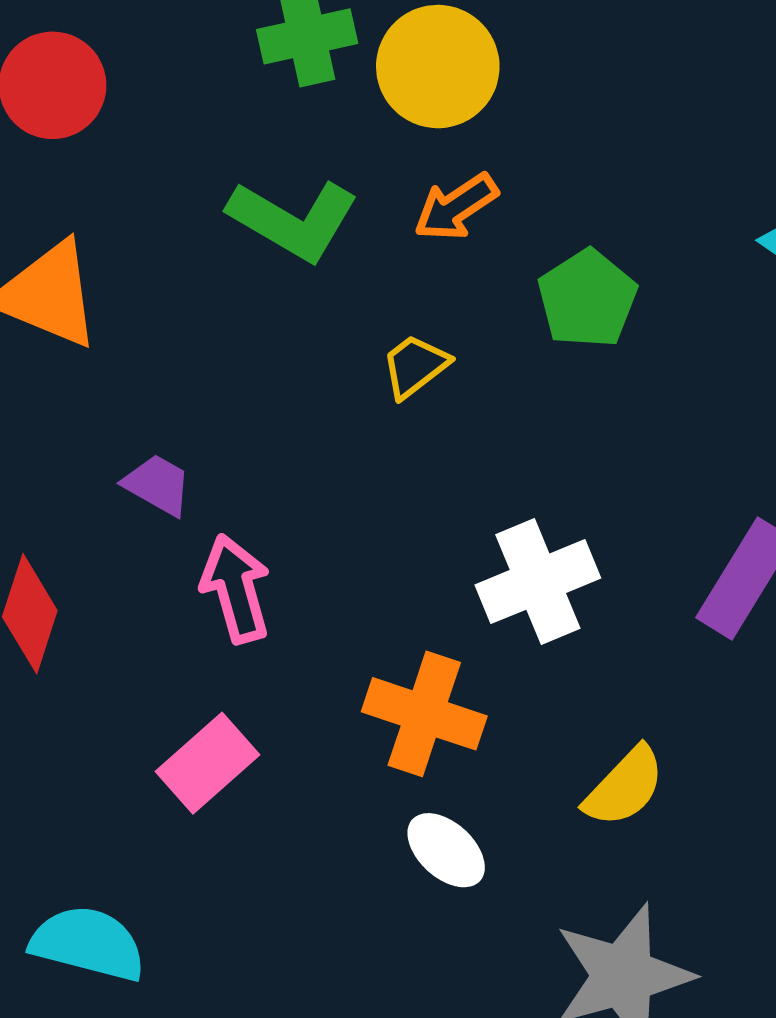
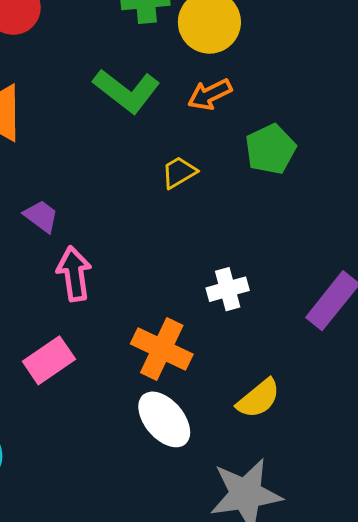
white cross: (538, 582) -> (228, 289), size x0.7
white ellipse: (446, 850) -> (164, 419), size x1.4

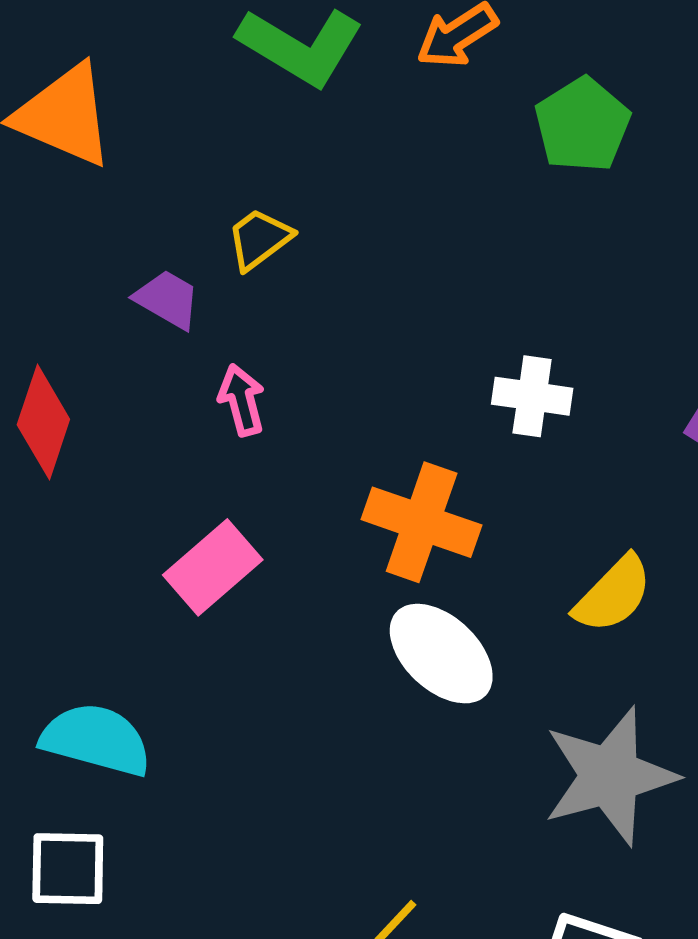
yellow trapezoid: (179, 172) -> (259, 239), moved
pink arrow: (74, 274) -> (242, 400), size x0.7
white cross: (228, 289) -> (532, 396), turned 30

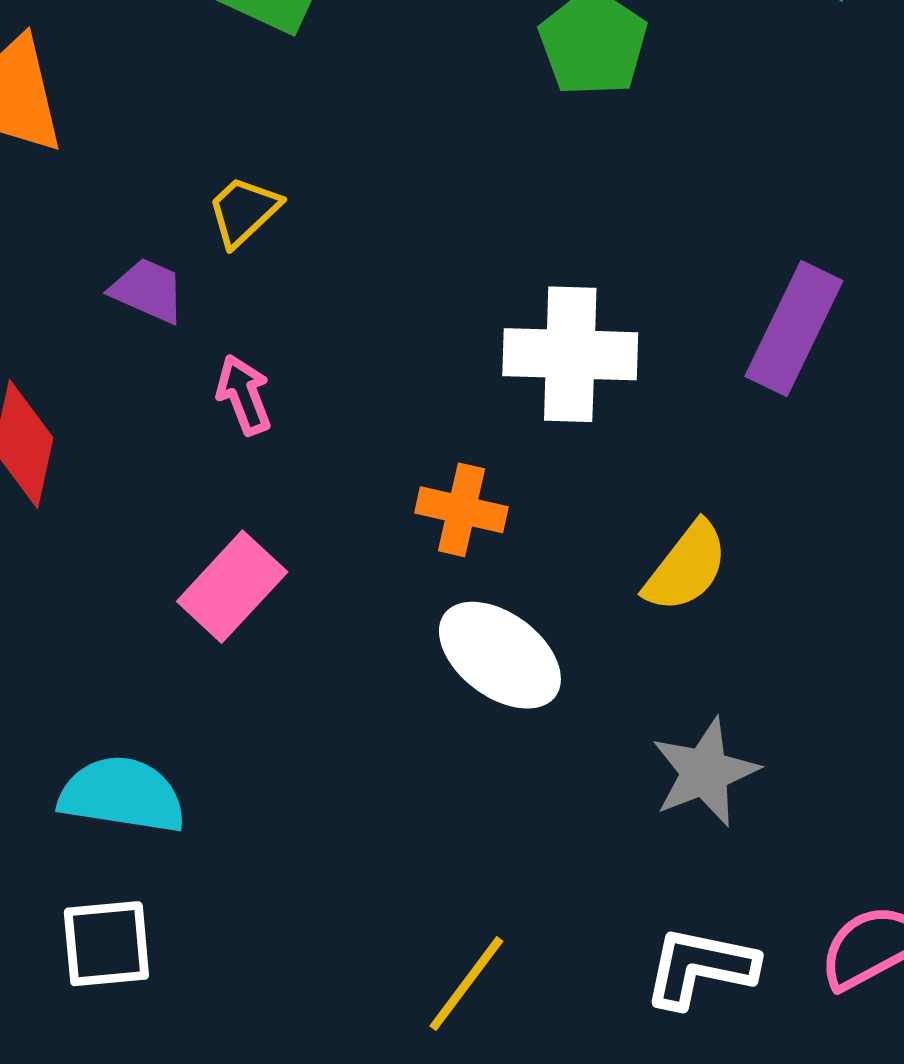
white cross: (532, 396) -> (570, 354), size x1.5
orange cross: (422, 522) -> (462, 510), size x0.7
gray star: (610, 776) -> (705, 772), size x0.7

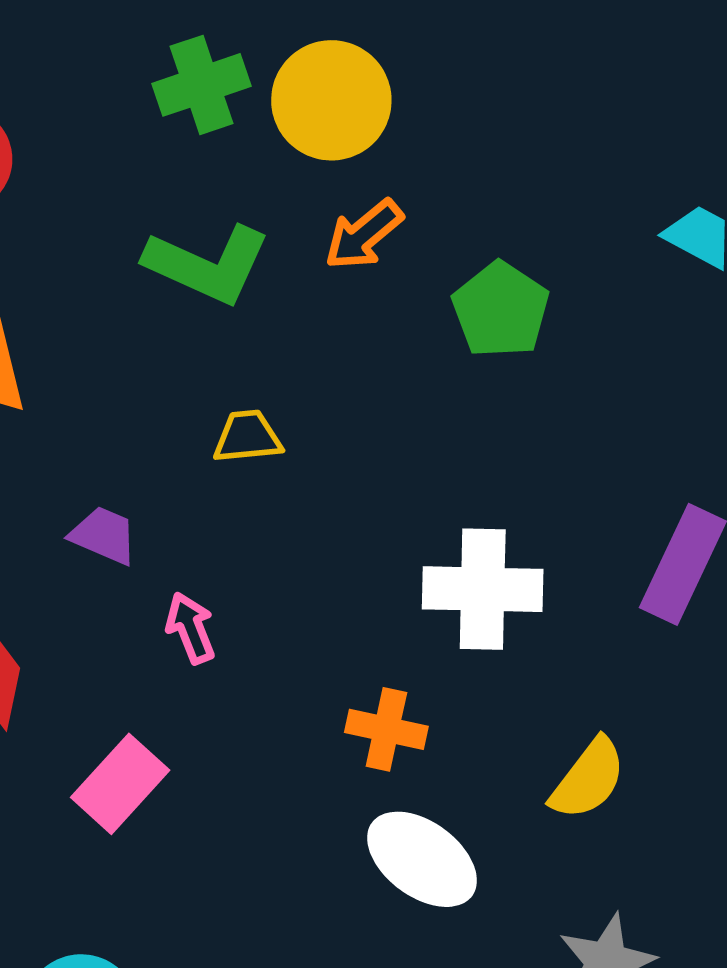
yellow trapezoid: (244, 211) -> (248, 437), moved, turned 38
pink rectangle: (232, 587) -> (120, 784), moved

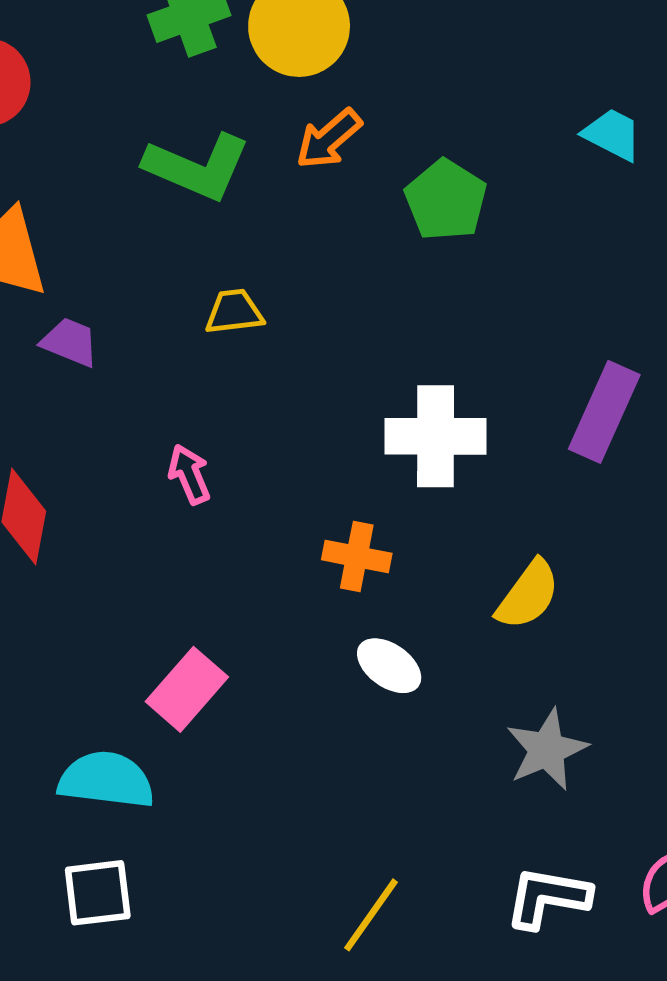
purple trapezoid: (104, 535) -> (70, 342), moved
pink rectangle: (120, 784) -> (187, 689), moved
white ellipse: (422, 859) -> (389, 666), size x0.7

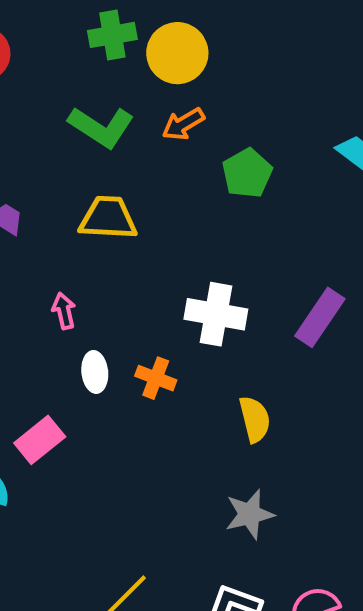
yellow trapezoid: (234, 312) -> (108, 218), size x1.6
yellow semicircle: (528, 595) -> (255, 419), turned -60
white ellipse: (389, 666) -> (95, 372), moved, turned 39

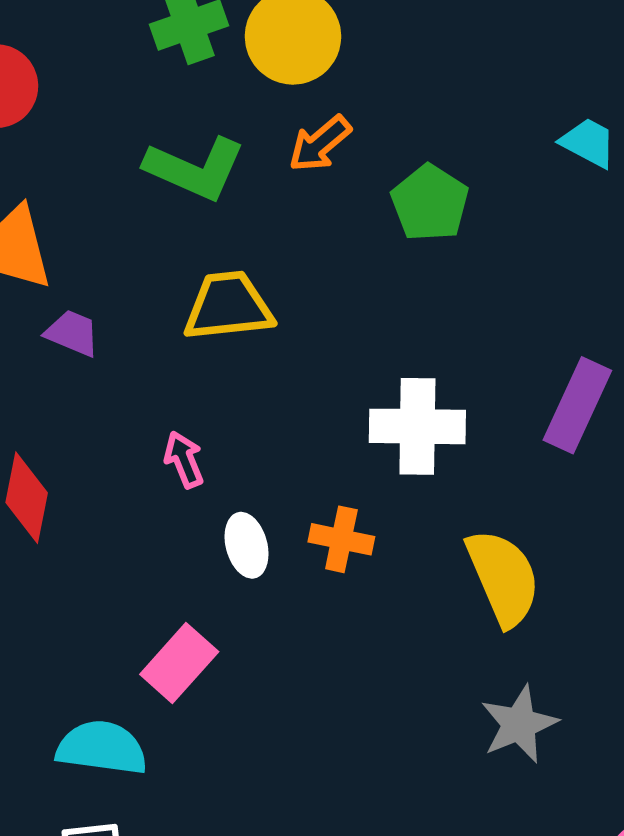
yellow semicircle: (255, 419) -> (503, 578), size x1.4

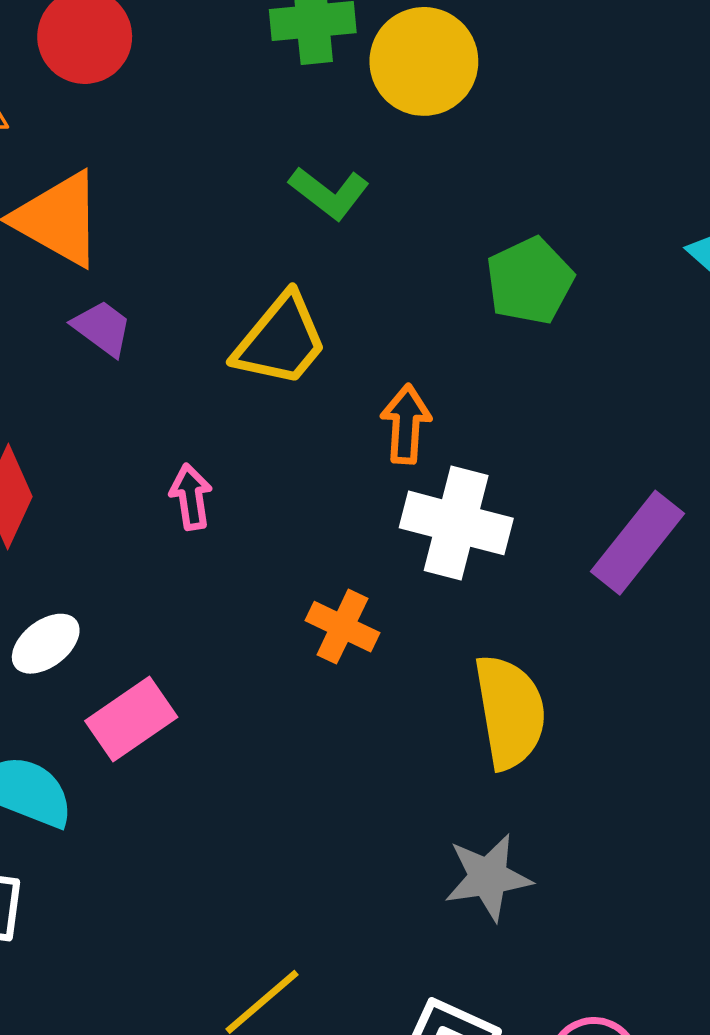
orange arrow: (320, 144) -> (406, 424), moved, turned 120
green L-shape: (195, 169) -> (329, 193), moved, size x0.7
yellow trapezoid: (228, 306) -> (281, 340), turned 122
white ellipse: (247, 545) -> (46, 644), moved, turned 54

